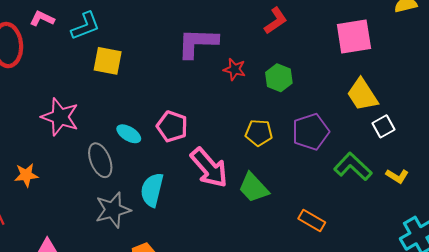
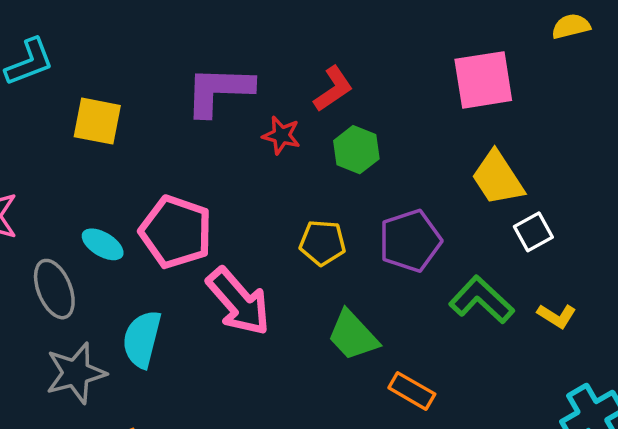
red L-shape: (276, 21) -> (333, 89), moved
yellow square: (108, 61) -> (97, 121), moved
pink pentagon: (172, 126) -> (176, 232), size x1.4
green trapezoid: (254, 188) -> (353, 336), moved

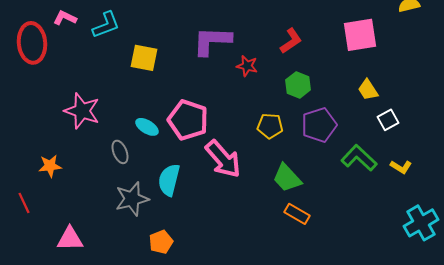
red L-shape: (333, 89) -> (291, 41), moved
green hexagon: (356, 150) -> (298, 85), moved
yellow trapezoid: (498, 178) -> (368, 90), size x0.7
gray ellipse: (54, 289) -> (120, 152), size x0.7
orange rectangle: (412, 391) -> (297, 214), moved

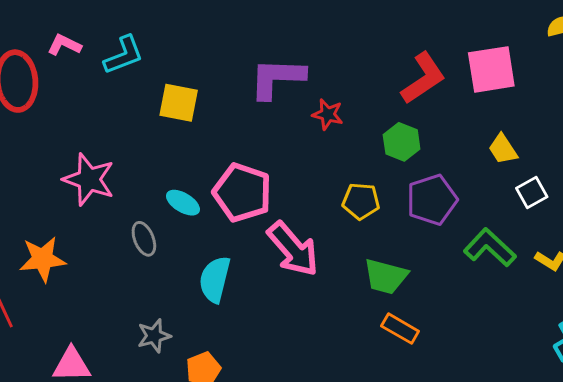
red L-shape: (291, 41) -> (423, 78), moved, size x1.4
orange star: (50, 166) -> (43, 259), size x1.4
green trapezoid: (287, 178) -> (386, 276), turned -32
gray star: (132, 199) -> (154, 336), moved, size x0.7

